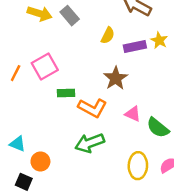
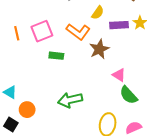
orange line: (16, 73) -> (17, 33), turned -48
orange L-shape: (92, 108) -> (78, 32), moved
pink triangle: (133, 114) -> (119, 75), moved

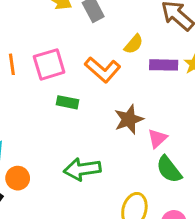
brown star: (99, 49) -> (129, 119), moved
pink triangle: (119, 75) -> (157, 138), turned 40

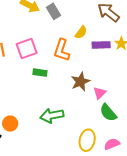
orange L-shape: (103, 70) -> (62, 50), turned 70

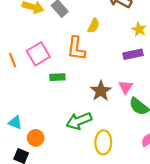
purple rectangle: (101, 45) -> (133, 54), moved
brown star: (80, 82) -> (101, 91), moved
yellow ellipse: (87, 140) -> (103, 142), moved

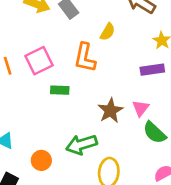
orange circle: (36, 138) -> (41, 160), moved

